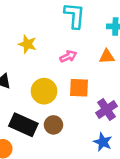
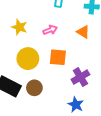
yellow star: (27, 44) -> (19, 27), moved
orange triangle: (107, 57) -> (83, 32), turned 32

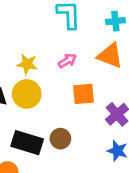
orange triangle: (83, 32) -> (110, 56), size x1.5
yellow circle: (28, 59) -> (27, 94), moved

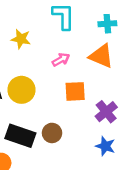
yellow star: (27, 64) -> (21, 39), moved

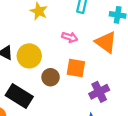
pink arrow: (61, 60) -> (70, 37), turned 35
brown circle: (52, 133) -> (51, 77), moved

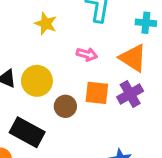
purple cross: (99, 92) -> (130, 94), moved

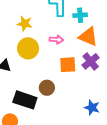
cyan cross: (146, 23) -> (80, 15), moved
yellow circle: (37, 81) -> (28, 48), moved
brown circle: (65, 106) -> (47, 88), moved

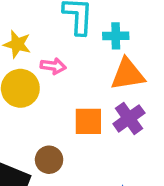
orange triangle: (88, 37) -> (128, 74), turned -35
pink arrow: (56, 40) -> (53, 66), moved

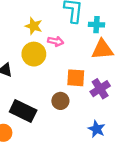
purple cross: (129, 118) -> (100, 89), moved
brown circle: (49, 160) -> (60, 101), moved

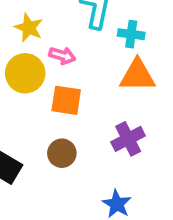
orange square: (76, 78) -> (66, 100), moved

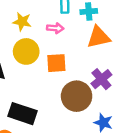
pink arrow: (62, 56) -> (55, 28), moved
brown circle: (62, 153) -> (77, 96), moved, size x1.6

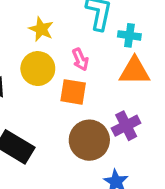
pink arrow: (55, 28) -> (80, 59), moved, turned 49

